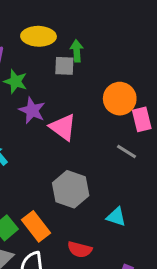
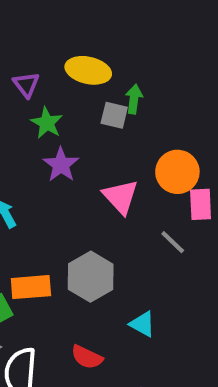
pink triangle: (63, 127) -> (120, 197), moved
orange rectangle: (36, 226) -> (31, 287), moved, turned -68

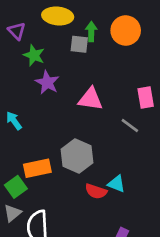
orange circle: (177, 172) -> (126, 30), moved
pink triangle: (120, 197) -> (90, 99), turned -32
red semicircle: (87, 357) -> (96, 191), moved

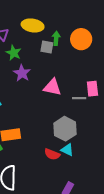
gray line: (130, 125) -> (79, 98), moved, turned -40
gray hexagon: (77, 156) -> (65, 129), moved

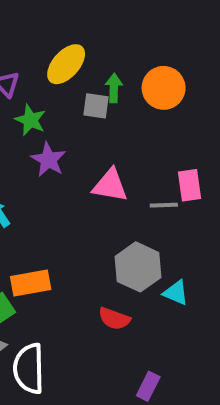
yellow ellipse: (33, 25) -> (66, 64), turned -55
cyan triangle: (67, 150) -> (176, 293), moved

